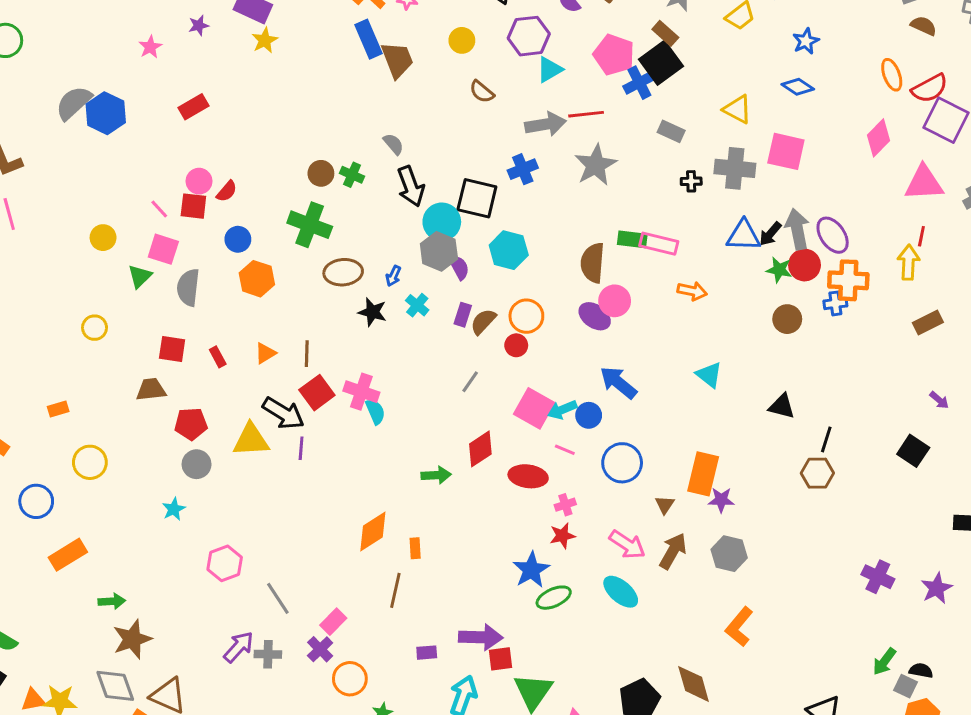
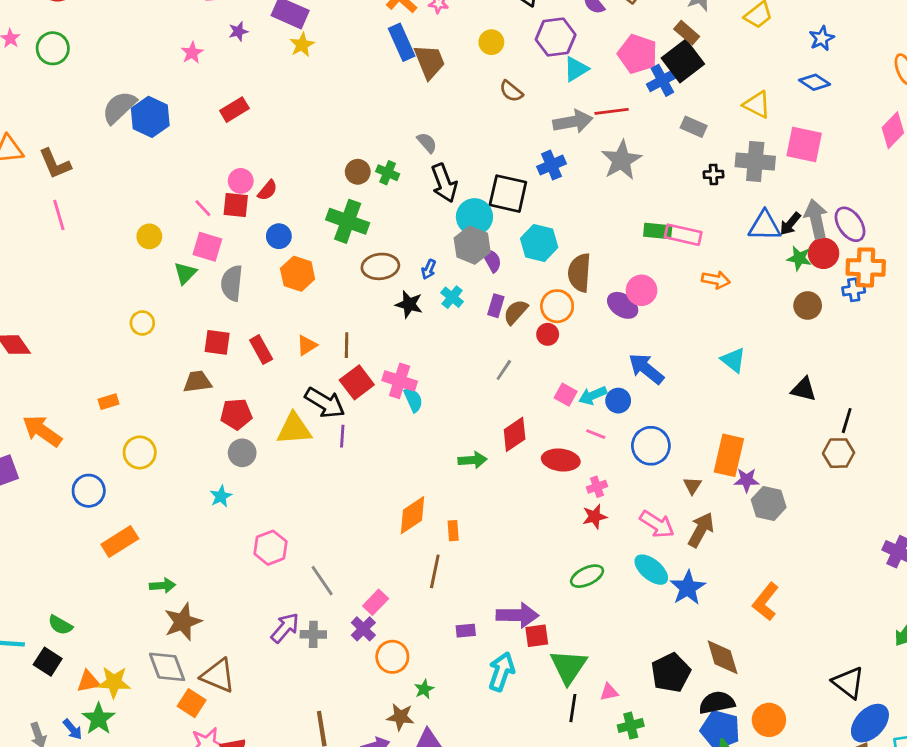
brown semicircle: (593, 263) -> (579, 273), moved
red rectangle: (218, 357) -> (261, 350), size x1.4
pink square: (534, 408) -> (566, 395), size x0.6
gray hexagon: (729, 554) -> (769, 504), moved
blue star: (531, 570) -> (688, 588), moved

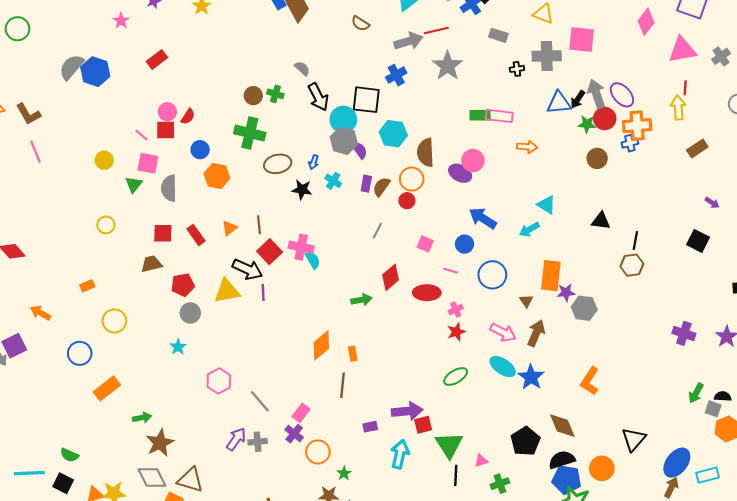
cyan arrow: (593, 396) -> (529, 230), moved
orange arrow: (42, 431) -> (40, 313), size x0.7
black triangle: (848, 683) -> (634, 439), moved, turned 40

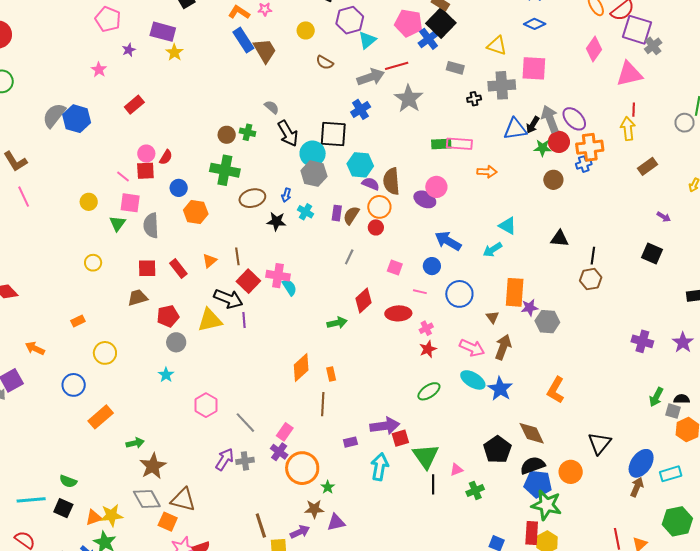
gray cross: (721, 56) -> (653, 46), moved
purple semicircle: (359, 150) -> (371, 184), moved, turned -30
orange circle: (318, 452) -> (302, 468), size x1.4

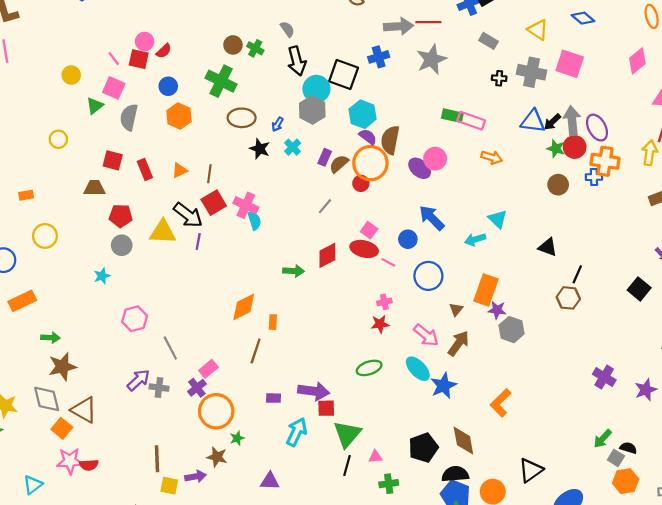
orange circle: (379, 207) -> (370, 163), size x1.4
red ellipse: (398, 313) -> (364, 249), moved
purple triangle: (336, 522) -> (270, 481), moved

